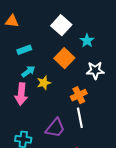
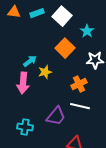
cyan rectangle: (24, 50) -> (37, 13), moved
white line: (80, 118) -> (80, 106), turned -66

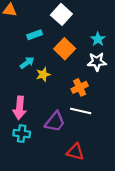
cyan rectangle: (37, 13) -> (35, 35), moved
cyan star: (87, 31) -> (98, 39), moved
pink arrow: (23, 83) -> (20, 108), moved

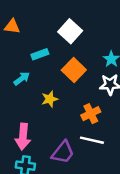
cyan arrow: (27, 63) -> (22, 78), moved

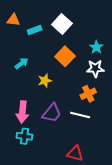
cyan rectangle: (40, 54) -> (35, 30), moved
orange cross: (91, 114) -> (88, 94), moved
purple trapezoid: (63, 152) -> (52, 113), moved

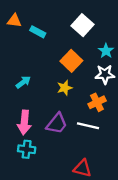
white square: (62, 24) -> (82, 25), moved
cyan rectangle: (35, 30) -> (38, 32), turned 48
cyan arrow: (21, 63) -> (23, 82), moved
yellow star: (45, 81) -> (65, 88), moved

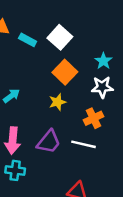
white square: (82, 25) -> (60, 37), moved

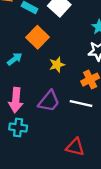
orange square: (65, 72) -> (38, 37), moved

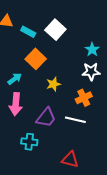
pink arrow: (16, 100) -> (16, 104), moved
cyan cross: (18, 128) -> (29, 142), moved

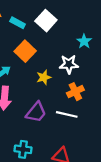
white star: (91, 72) -> (69, 64), moved
cyan cross: (29, 142) -> (23, 149), moved

